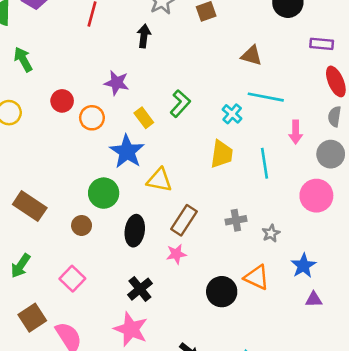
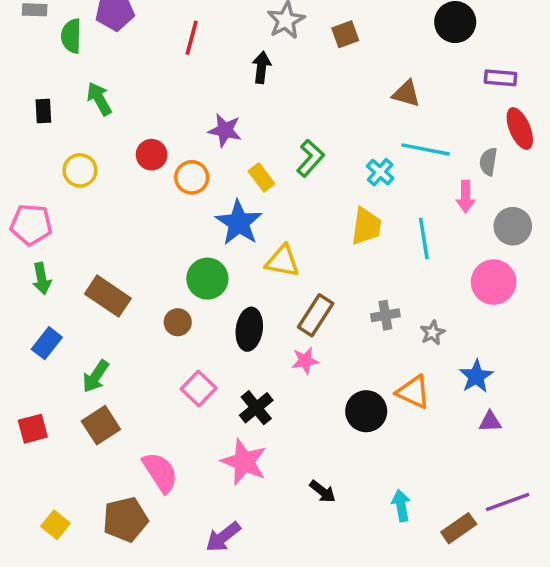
gray semicircle: (335, 116) -> (488, 162), moved
pink square: (72, 279) -> (199, 389), moved
brown square: (32, 318) -> (101, 425), moved

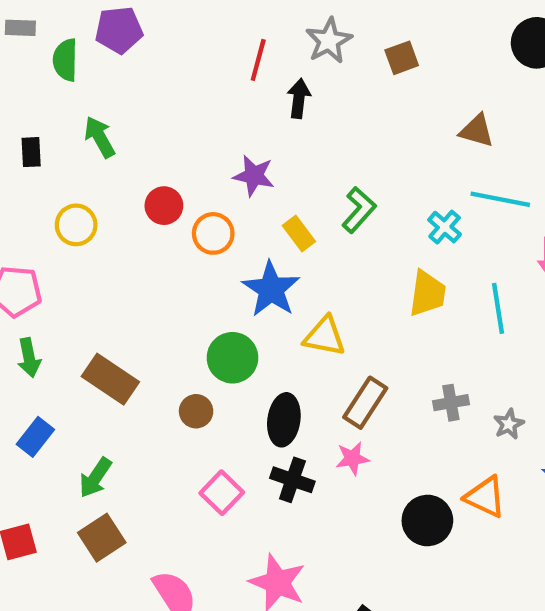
red line: (192, 38) -> (258, 60), moved
black cross: (256, 408) -> (292, 480), moved, turned -32

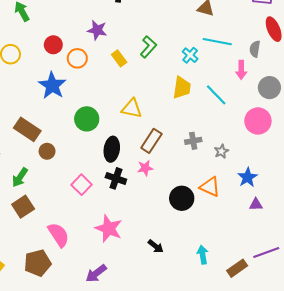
blue star: (271, 289) -> (52, 85), moved
cyan line: (498, 308) -> (216, 95), turned -35
brown circle: (196, 411) -> (47, 151), moved

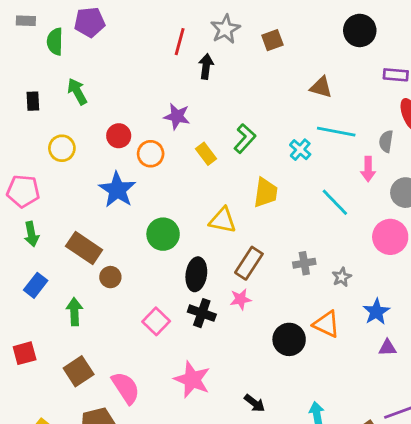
yellow trapezoid: (182, 88) -> (266, 193), moved
green arrow: (20, 177) -> (74, 312), turned 144
brown square: (23, 207) -> (79, 371), moved

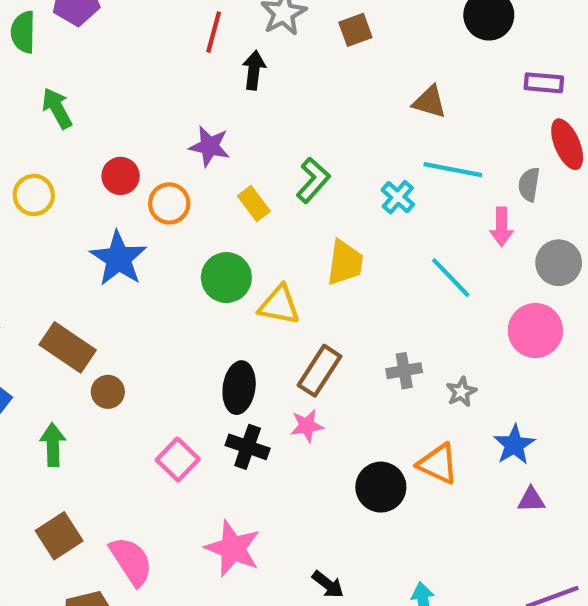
green circle: (163, 234) -> (226, 278), moved

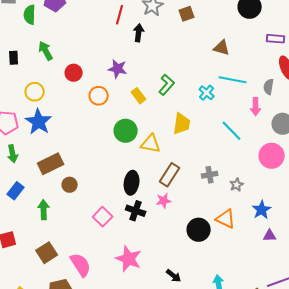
red circle: (121, 176) -> (74, 73), moved
blue star: (118, 258) -> (39, 122), moved
brown rectangle: (68, 347) -> (51, 164), turned -60

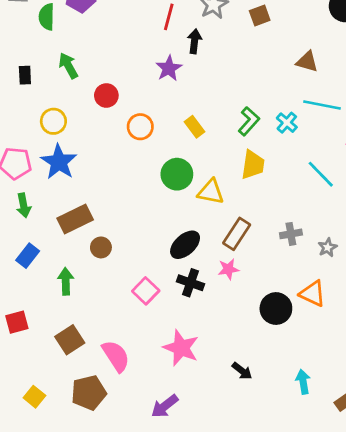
purple star: (118, 69) -> (169, 68), moved, turned 30
green L-shape: (167, 85) -> (249, 121), moved
black ellipse: (132, 183) -> (185, 245), turned 40

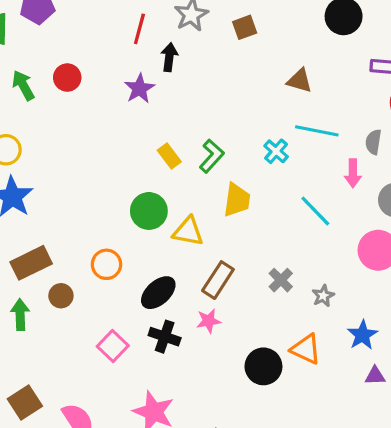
red circle: (106, 95) -> (67, 78), moved
green L-shape: (249, 121) -> (212, 156), moved
orange circle: (140, 127) -> (106, 264), moved
gray cross: (291, 234) -> (281, 280), turned -35
green arrow: (66, 281) -> (20, 315), moved

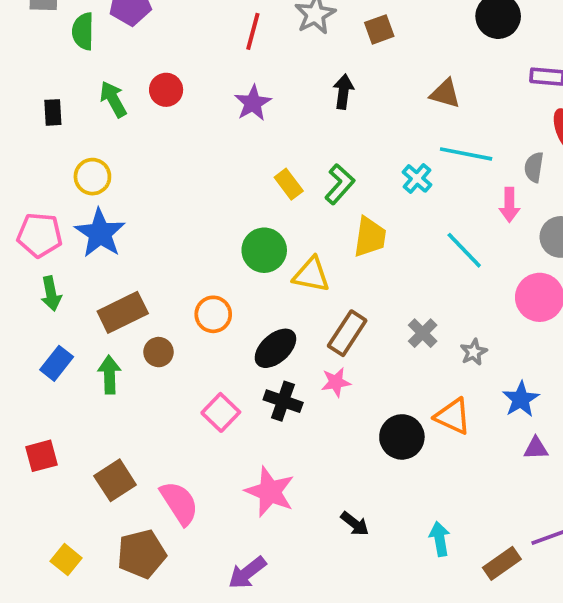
black arrow: (169, 57) -> (343, 92), moved

